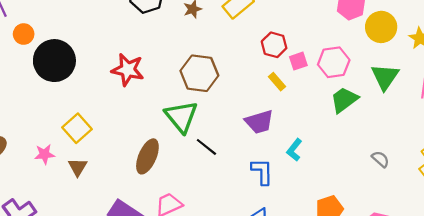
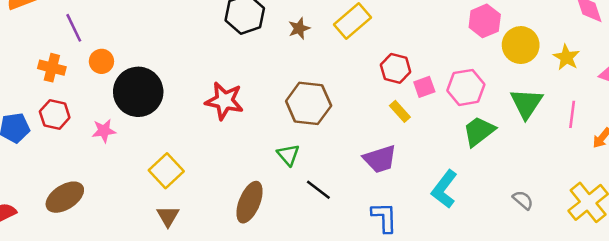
green triangle: (181, 117) -> (288, 155), size x0.6
cyan L-shape: (294, 150) -> (444, 189), moved, size x1.4
pink star: (44, 154) -> (104, 131), moved

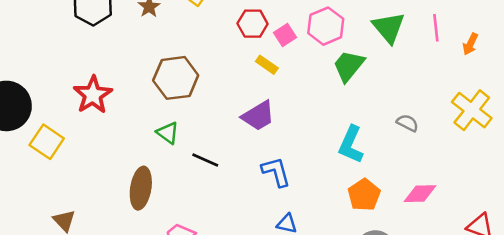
red star: (224, 101) -> (93, 95), turned -30
yellow square: (166, 171) -> (47, 142), moved
cyan L-shape: (444, 189) -> (351, 145), moved

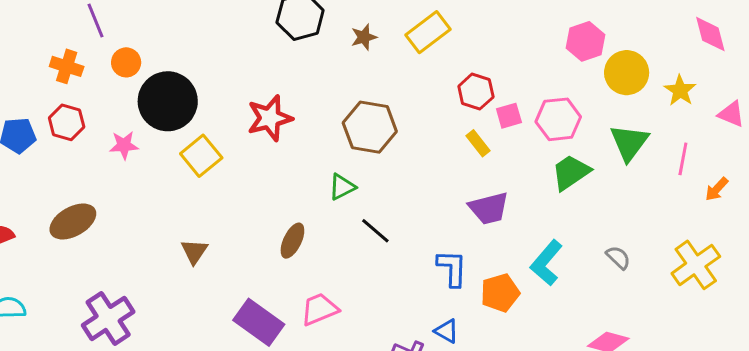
purple trapezoid: (258, 116) -> (489, 208), moved
green triangle: (168, 133) -> (342, 187), turned 40
brown ellipse: (141, 188) -> (292, 241), size x0.7
orange pentagon: (364, 195) -> (500, 293), moved

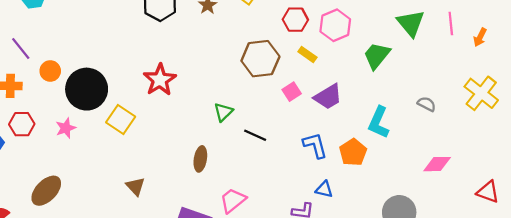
pink square: (509, 116) -> (292, 92), moved
pink hexagon: (558, 119) -> (335, 25), moved
brown hexagon: (370, 127) -> (260, 59), moved

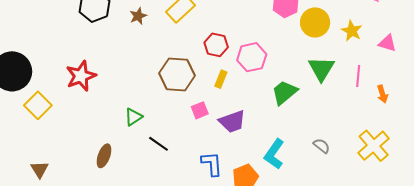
orange arrow: (480, 37) -> (382, 94), turned -54
yellow rectangle: (307, 55) -> (221, 79), turned 66

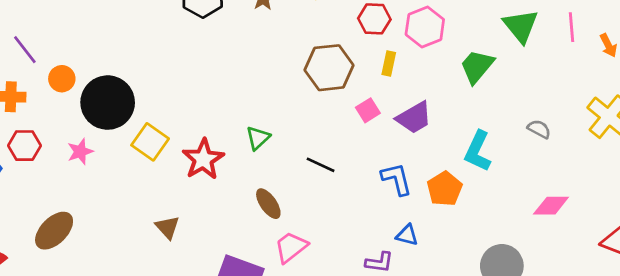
red star: (81, 76) -> (203, 159), moved
green triangle: (133, 117) -> (258, 138), moved
brown ellipse: (104, 156) -> (268, 204), moved, turned -45

